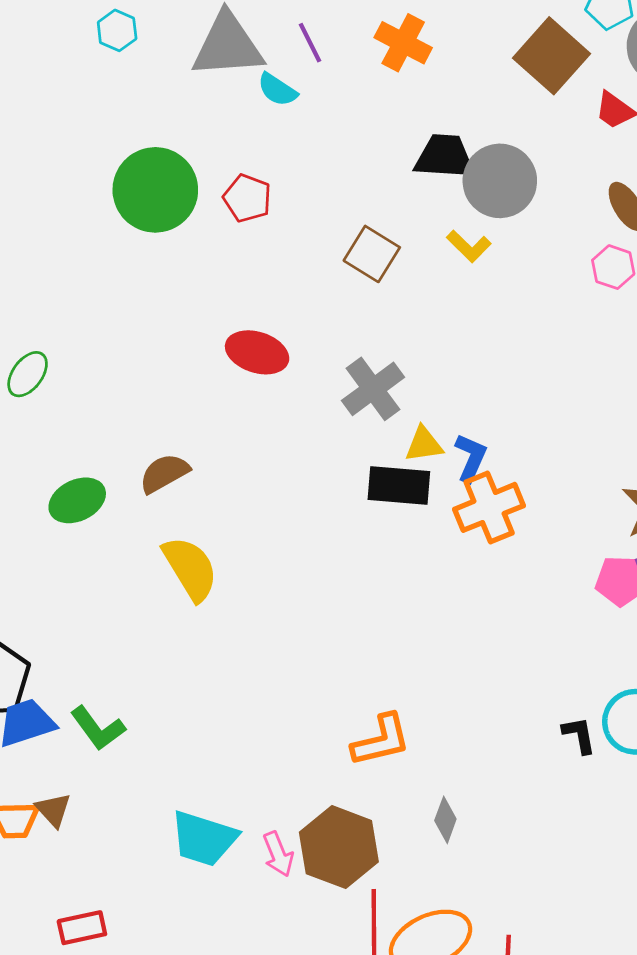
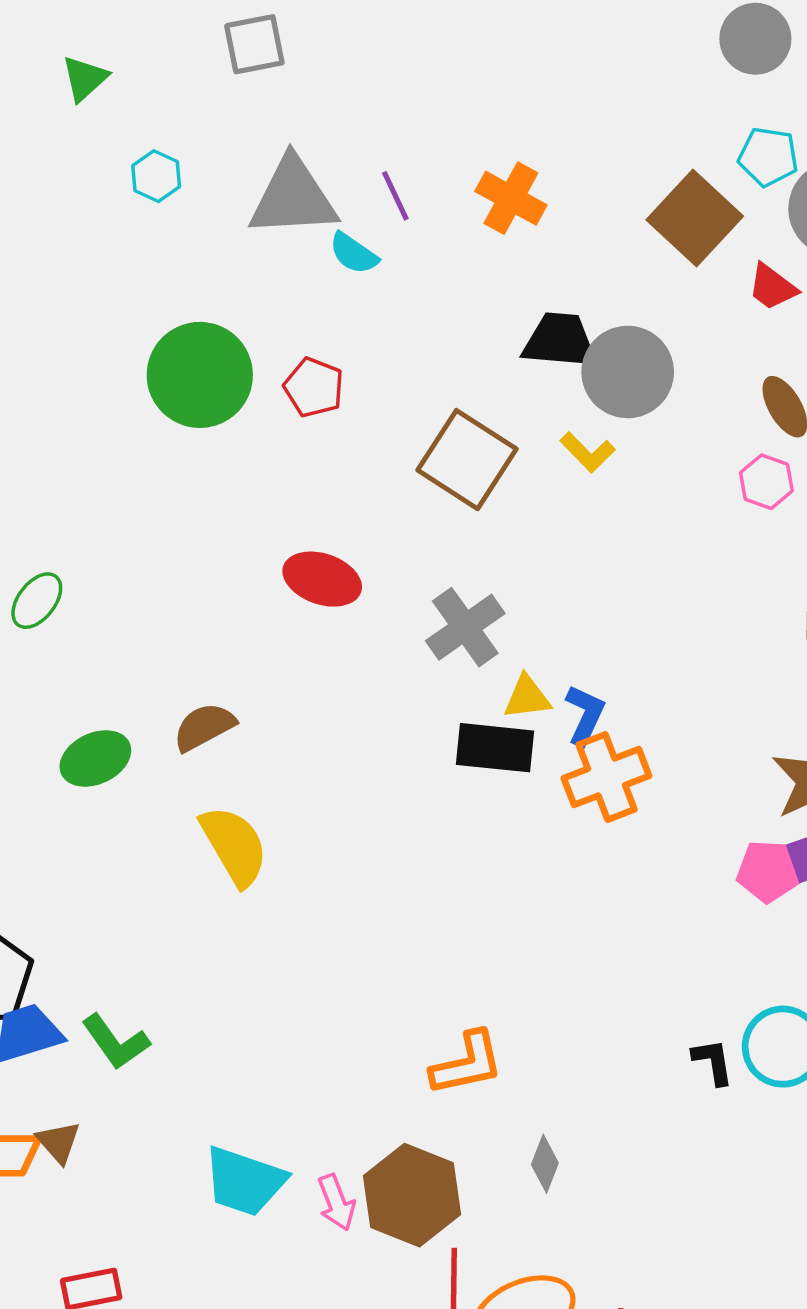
brown square: (372, 254) -> (467, 460), size x1.4

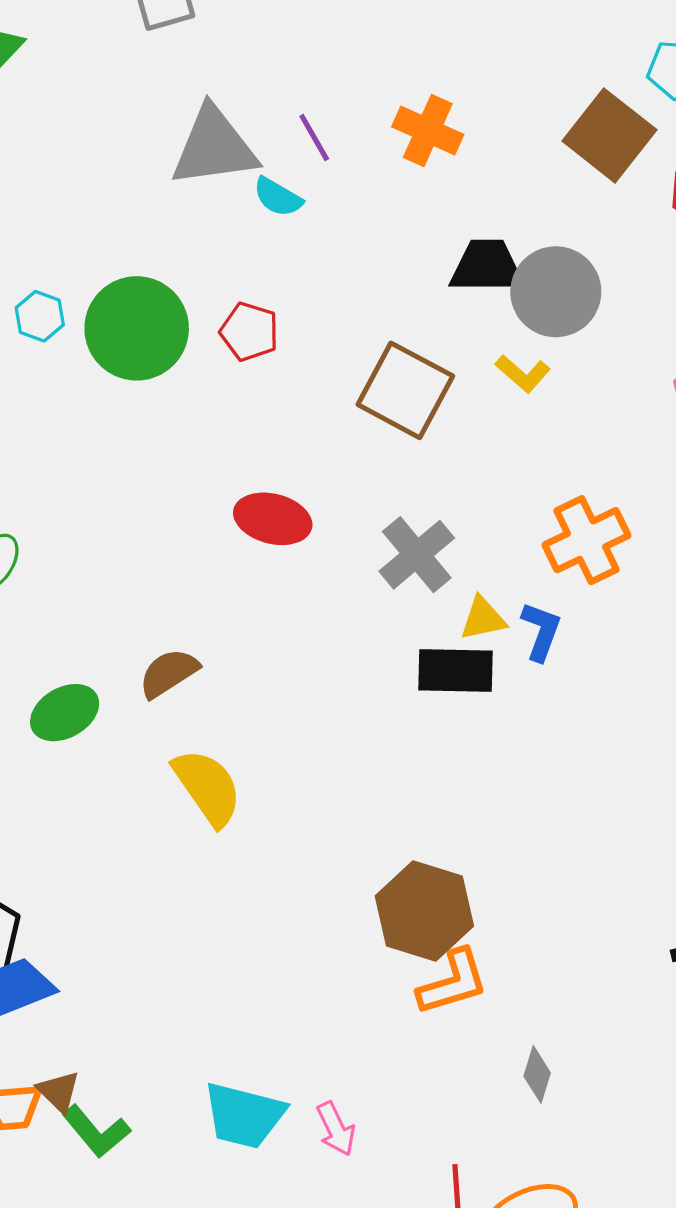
cyan hexagon: (156, 176) -> (40, 316), moved
orange cross: (606, 777) -> (586, 540), moved
green L-shape: (116, 1042) -> (96, 1131), moved
brown hexagon: (412, 1195) -> (424, 911), moved

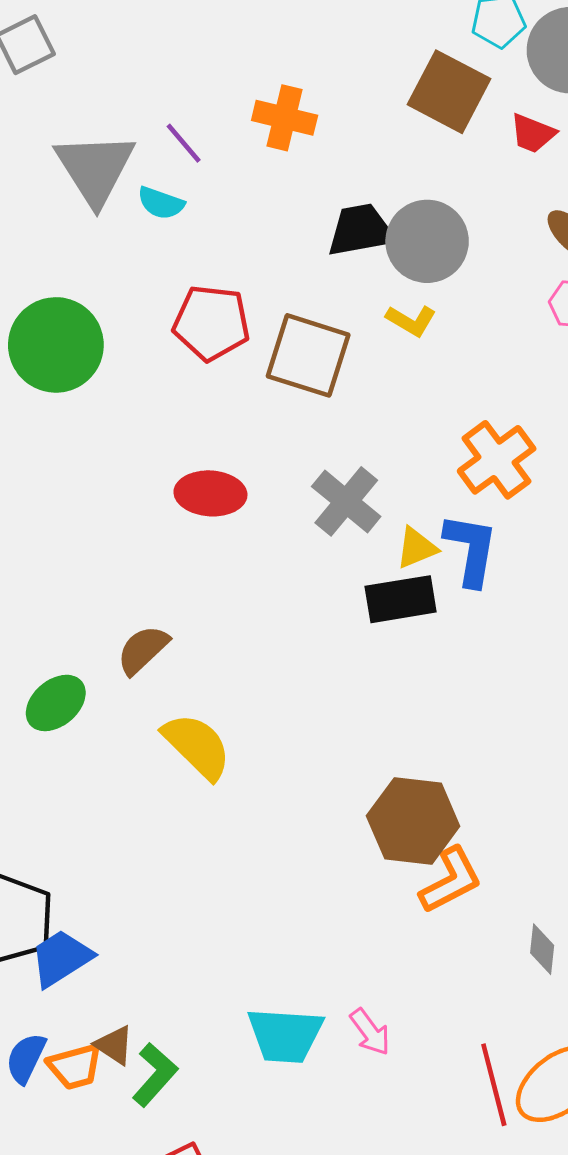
gray triangle: (214, 147) -> (95, 169), turned -44
red pentagon: (249, 332) -> (211, 323), moved, size x1.4
blue L-shape: (541, 631) -> (471, 549), size x1.4
green L-shape: (96, 1131) -> (155, 1075), turned -88

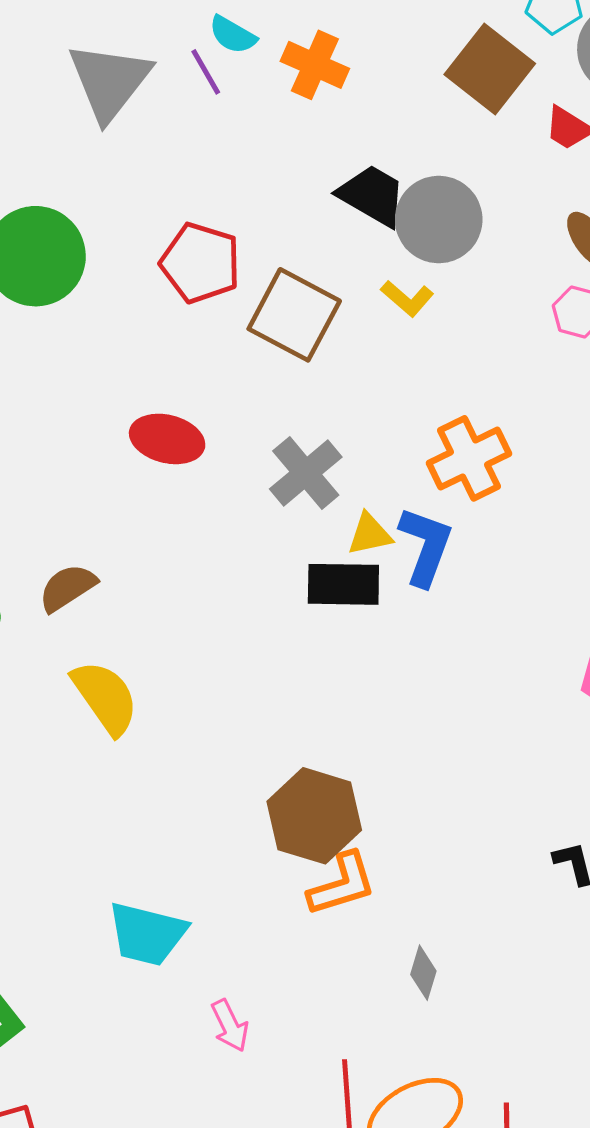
cyan semicircle: (161, 203) -> (233, 35), moved
black trapezoid: (361, 230) -> (372, 195), turned 30
cyan trapezoid: (285, 1035) -> (147, 934), moved

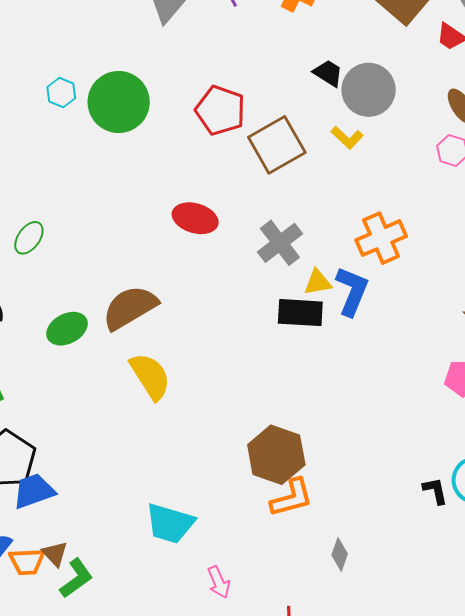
black trapezoid: (372, 195) -> (328, 73), size x0.7
brown square: (294, 315) -> (277, 145), turned 30
brown semicircle: (67, 588) -> (130, 308), size x1.5

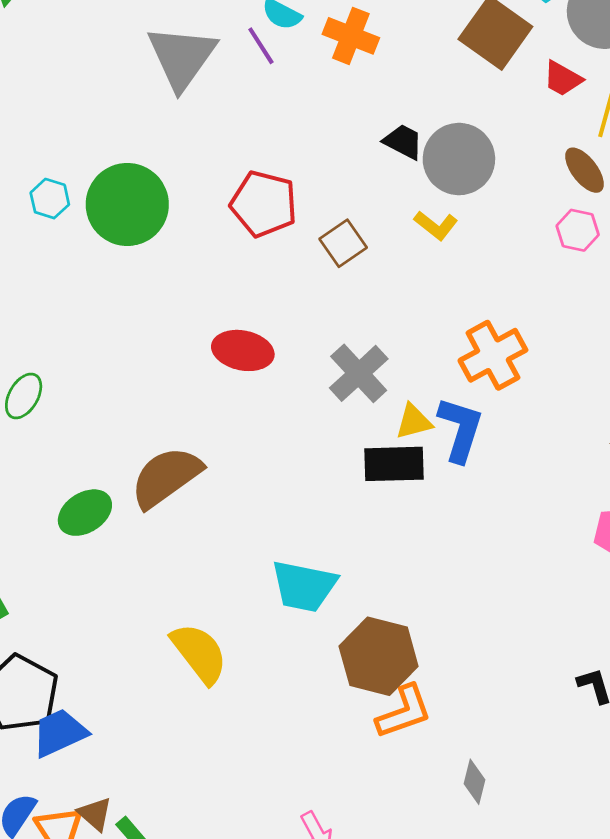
brown square: (277, 145) -> (343, 243), size x0.6
yellow semicircle: (150, 376) -> (199, 653), moved
cyan trapezoid: (170, 523) -> (304, 586), moved

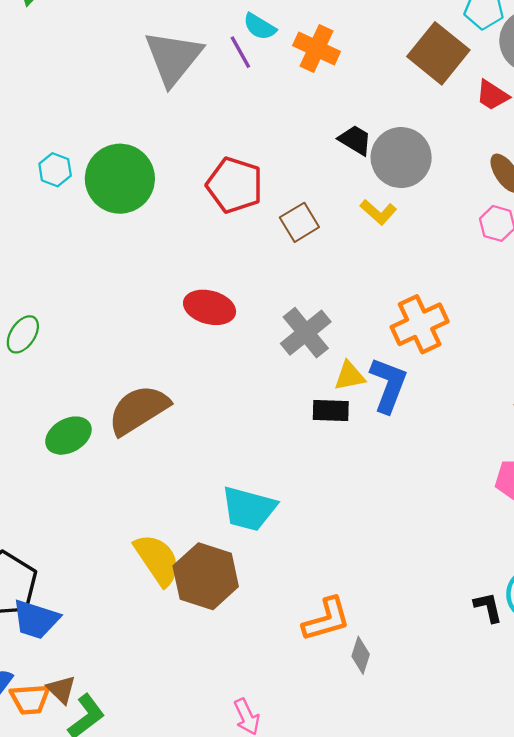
black rectangle: (394, 464) -> (331, 411), size x0.7
brown hexagon: (379, 656) -> (206, 576), moved
blue trapezoid: (59, 733) -> (36, 619), turned -141
gray diamond: (475, 782) -> (361, 655), moved

